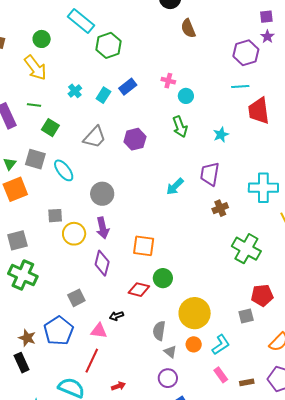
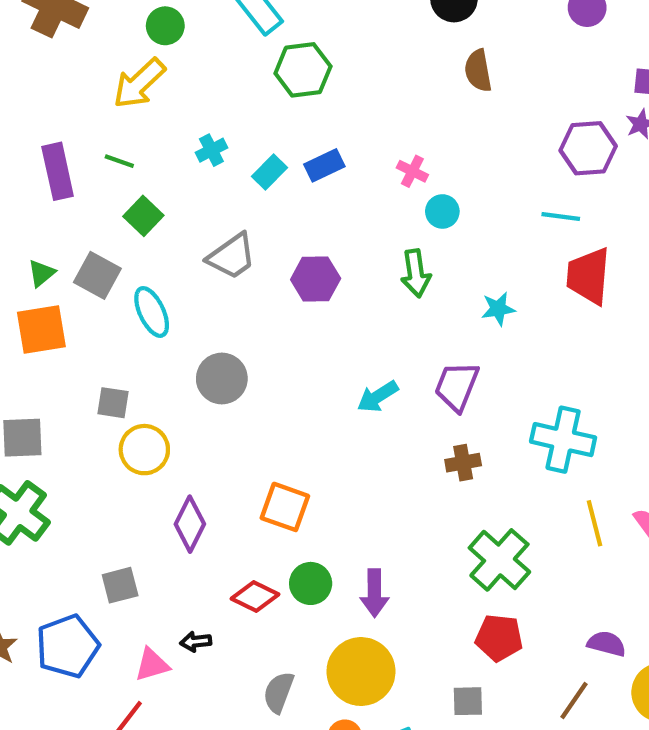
yellow arrow: (35, 68) -> (139, 83), turned 72
purple arrow: (103, 228) -> (374, 593), moved
red pentagon: (262, 295) -> (499, 638), moved
pink triangle: (99, 331) -> (152, 665), turned -36

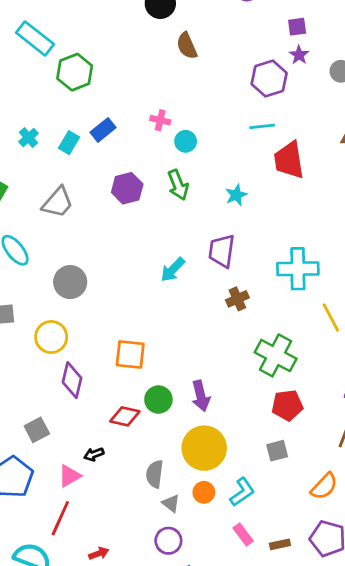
purple hexagon: (316, 279) -> (127, 188), moved
yellow circle: (144, 450) -> (51, 337), moved

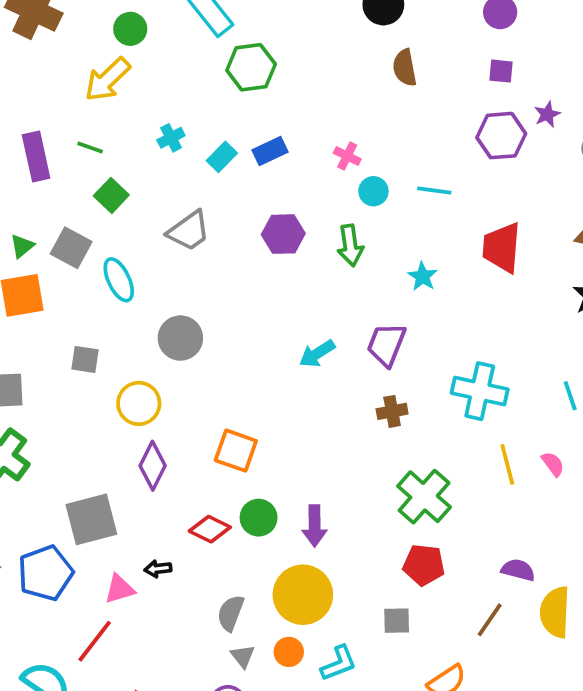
purple square: (297, 27) -> (501, 71), moved
cyan line: (262, 126) -> (434, 191), moved
cyan star: (236, 195) -> (423, 276), turned -30
gray square: (37, 430) -> (91, 519), size x1.6

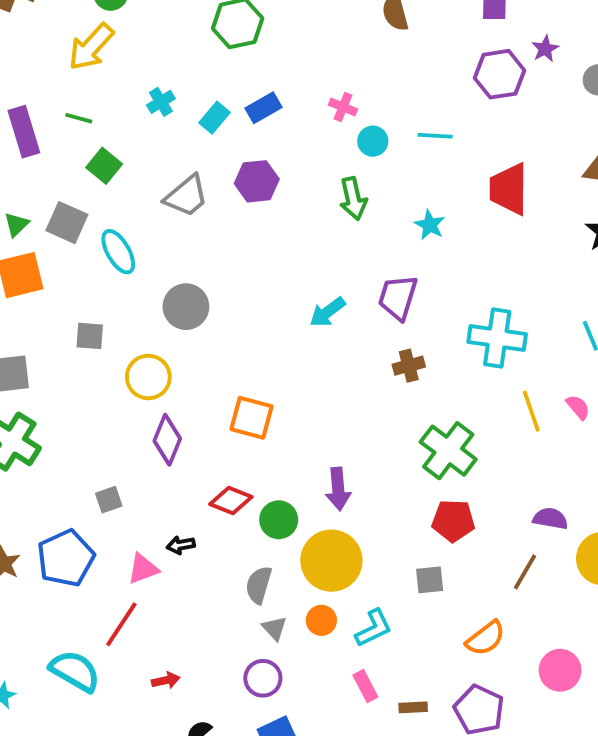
purple hexagon: (283, 234) -> (257, 181), moved
green circle: (259, 518) -> (279, 520), moved
gray square: (91, 519) -> (109, 500), size x0.5

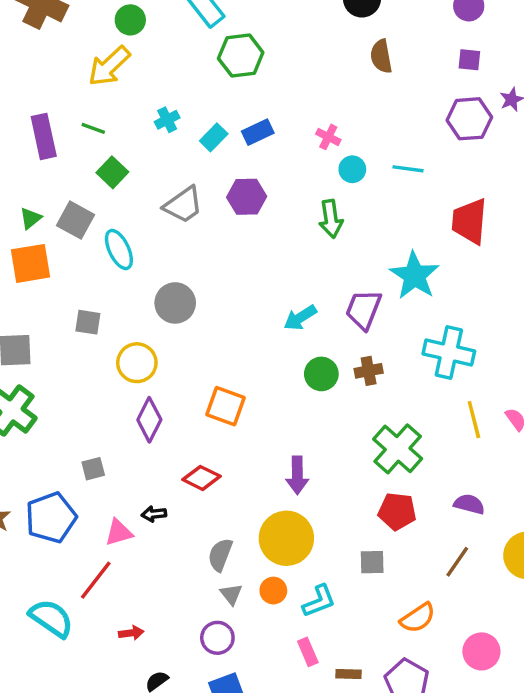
cyan star: (430, 225) -> (414, 276), moved, size x1.8
purple semicircle: (550, 519) -> (469, 504), moved
green circle: (279, 520) -> (321, 374), moved

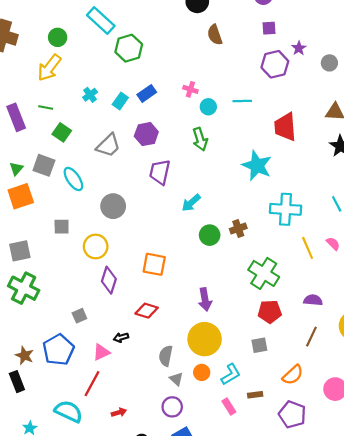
purple trapezoid: (364, 309) -> (160, 172), moved
brown rectangle: (349, 674) -> (255, 395), moved

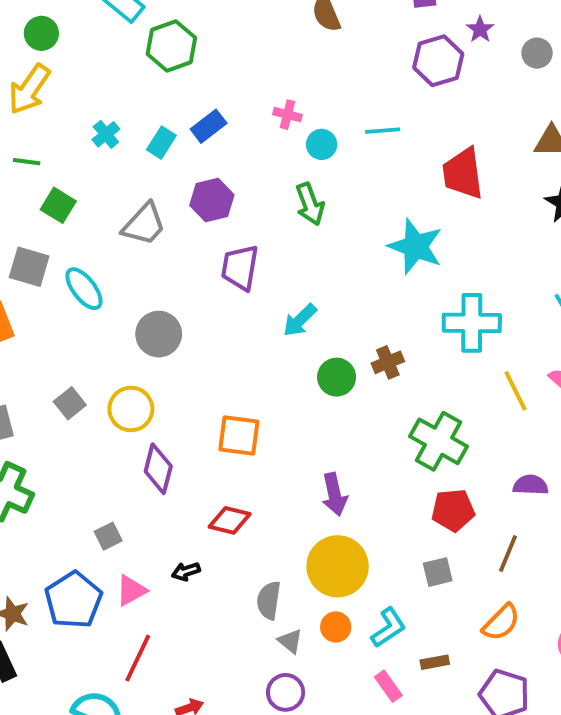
gray square: (62, 227) -> (70, 403), moved, turned -35
brown line: (311, 337) -> (508, 553), moved
pink triangle: (101, 352) -> (131, 590), moved

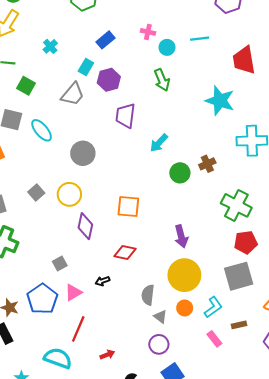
cyan rectangle: (161, 143) -> (86, 67), moved
gray square: (438, 572) -> (239, 276), size x1.8

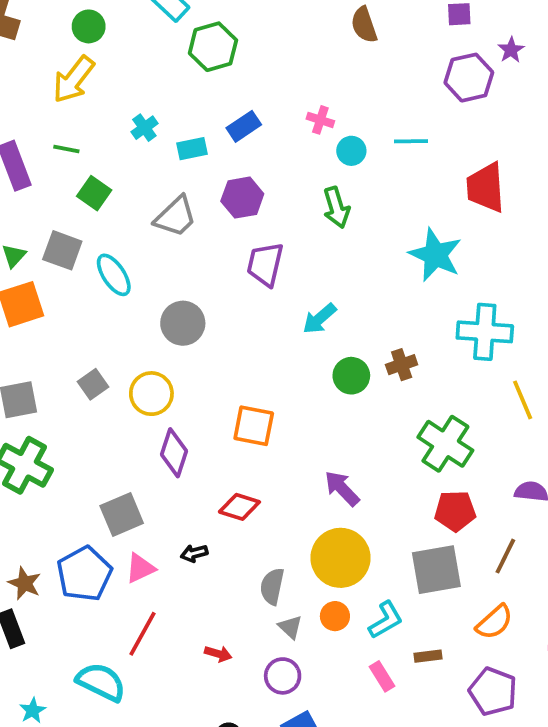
cyan rectangle: (86, 67) -> (192, 149), moved, turned 42
purple arrow: (181, 236) -> (342, 488), turned 145
gray square: (60, 264) -> (122, 514), size x1.6
red arrow: (107, 355) -> (218, 654), moved, turned 32

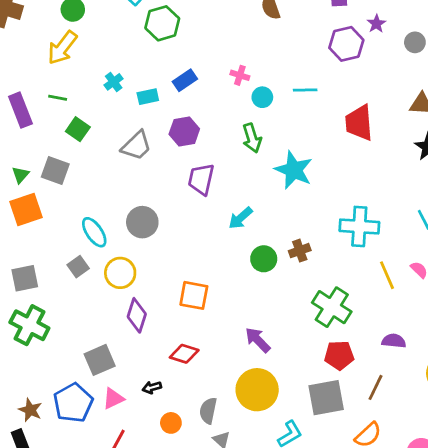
cyan star: (435, 255) -> (294, 170), moved
cyan ellipse: (114, 275) -> (94, 232), moved
orange circle: (335, 616) -> (171, 423), moved

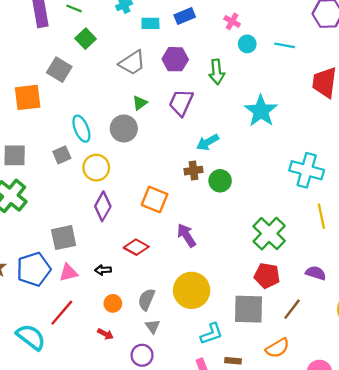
green arrow: (252, 138) -> (217, 72), moved
green triangle: (20, 175) -> (140, 103), moved
brown cross: (300, 251) -> (193, 171), moved
purple arrow: (258, 340) -> (186, 235), moved

